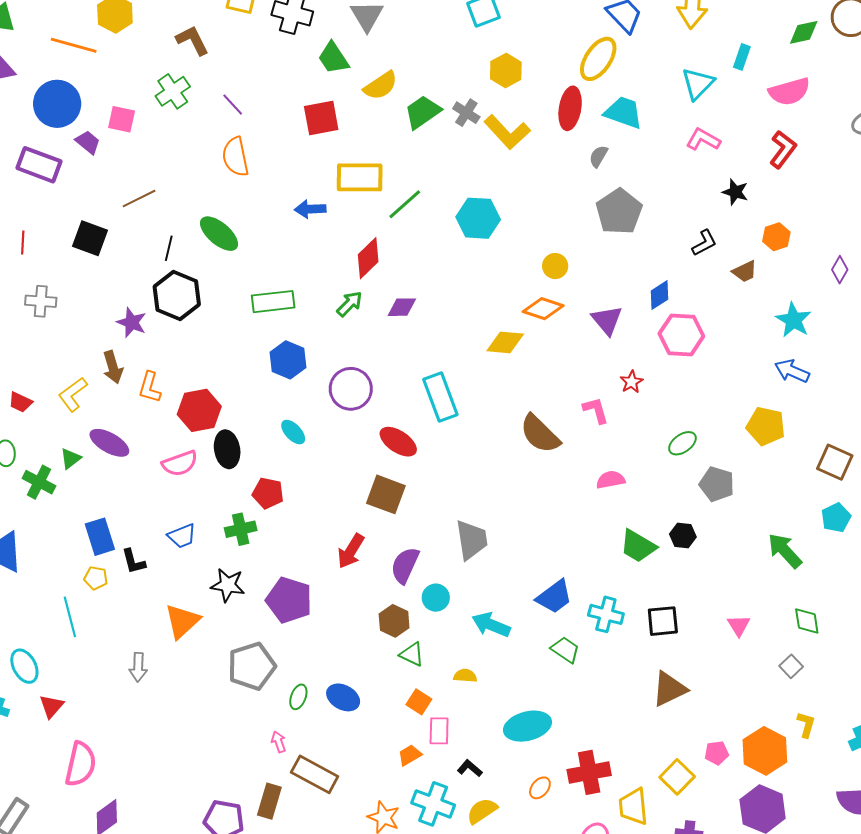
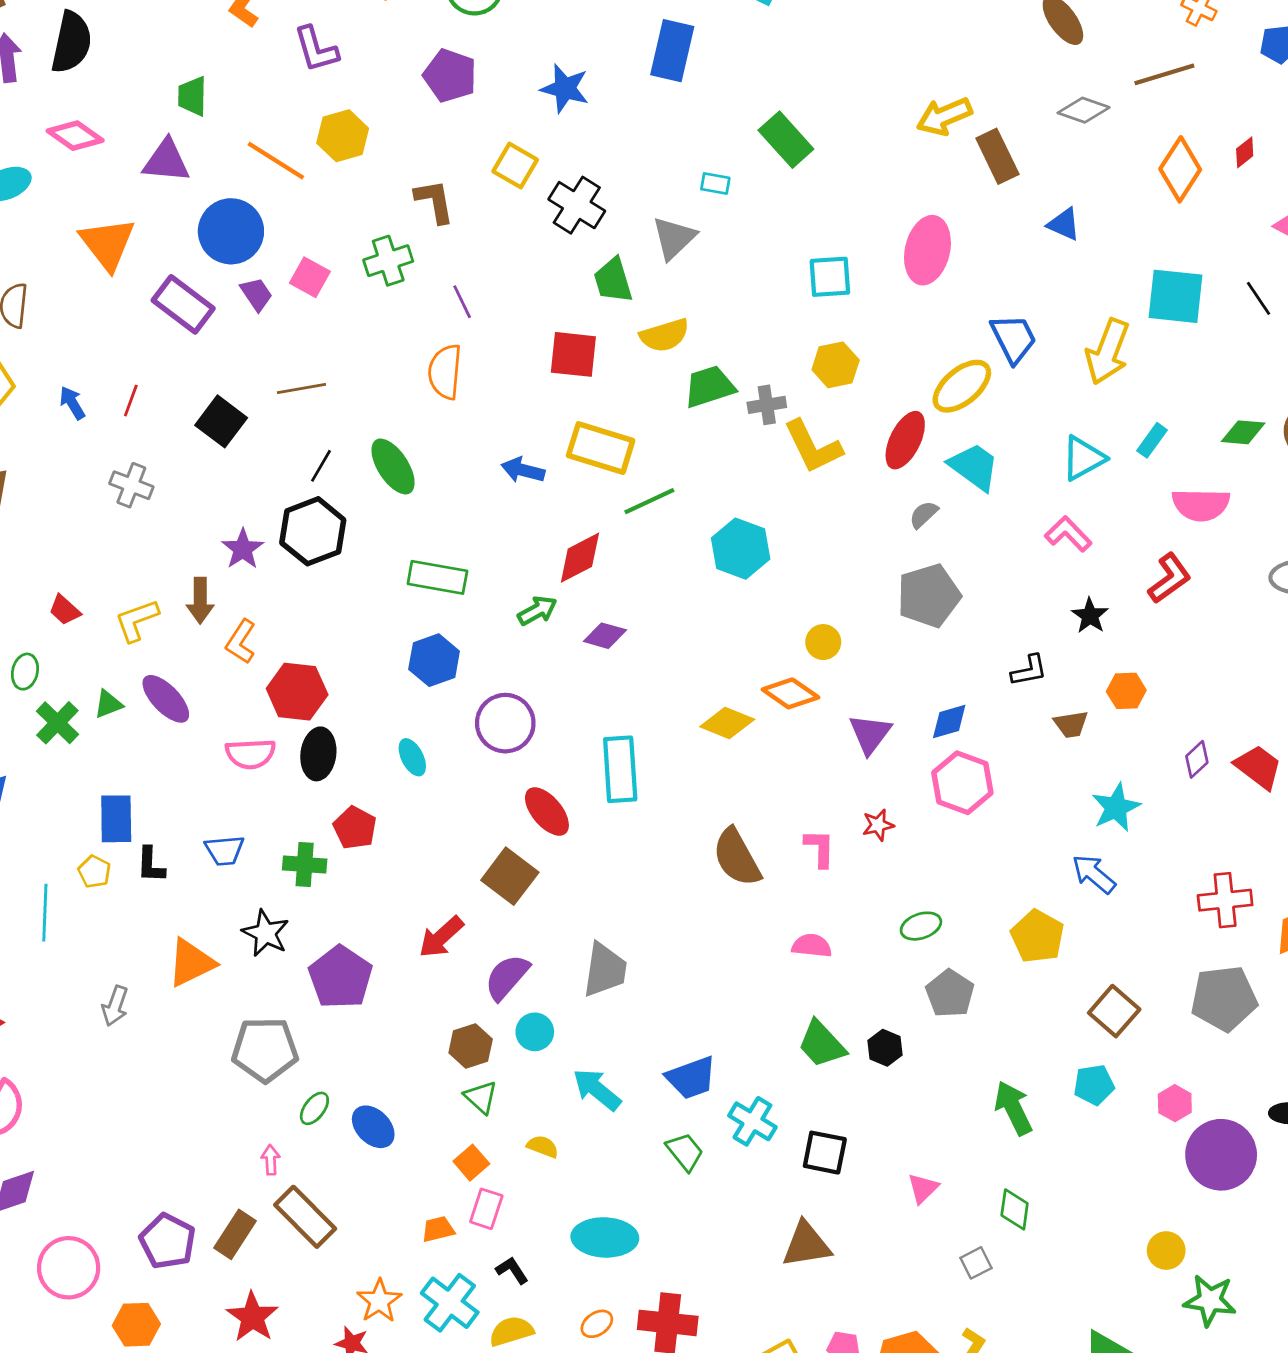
gray cross: (466, 113) -> (767, 405), turned 32

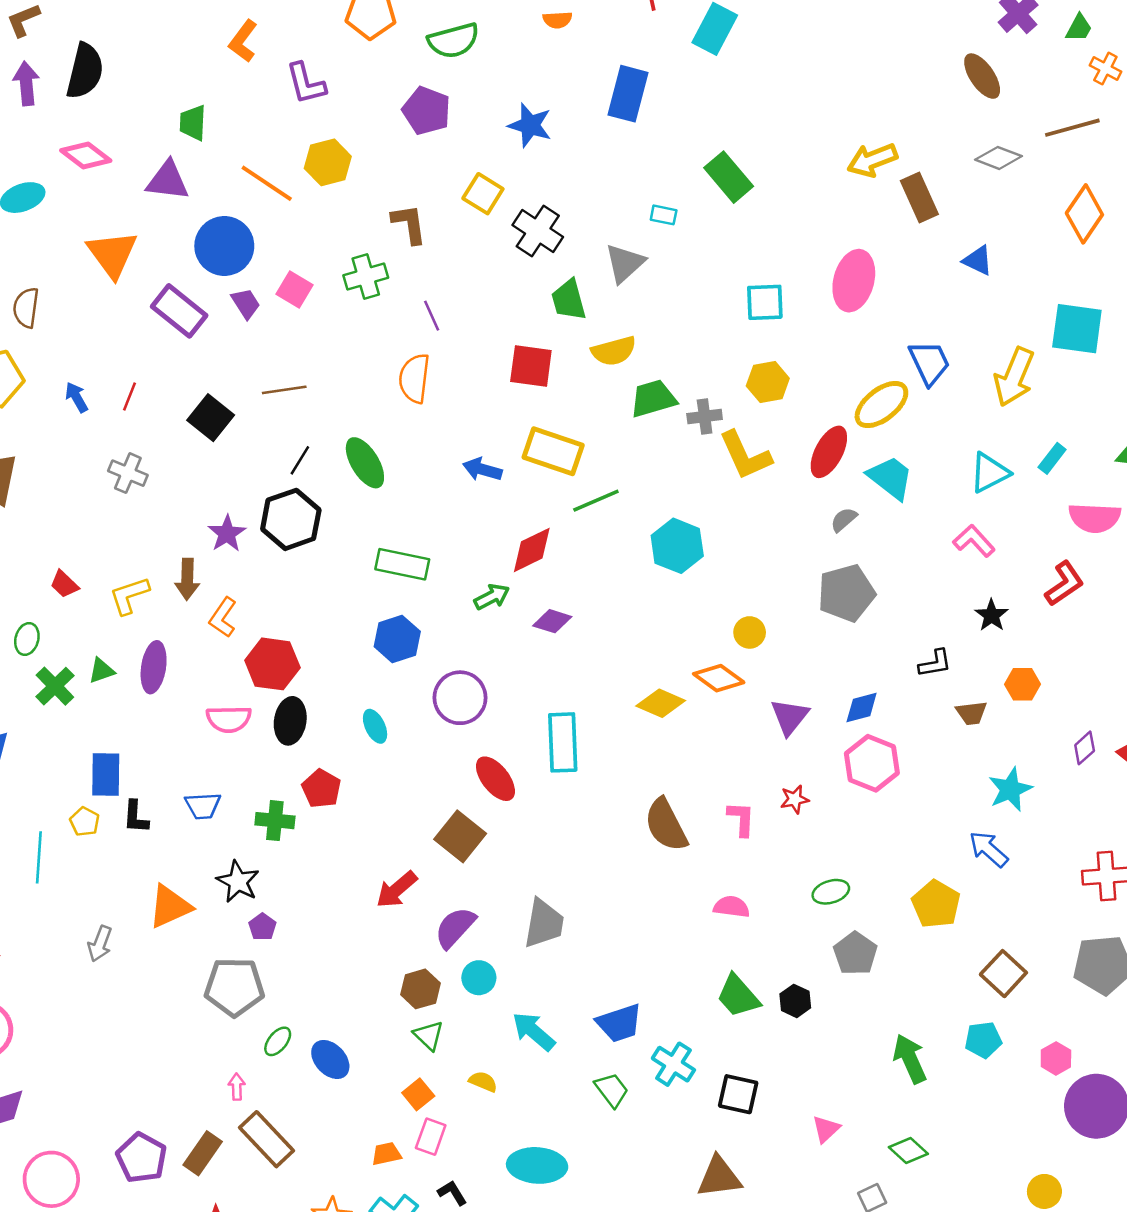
purple ellipse: (166, 699) -> (154, 667), turned 51
purple pentagon: (341, 977) -> (262, 927), moved, size x0.5
green diamond: (1015, 1209) -> (908, 1150), turned -57

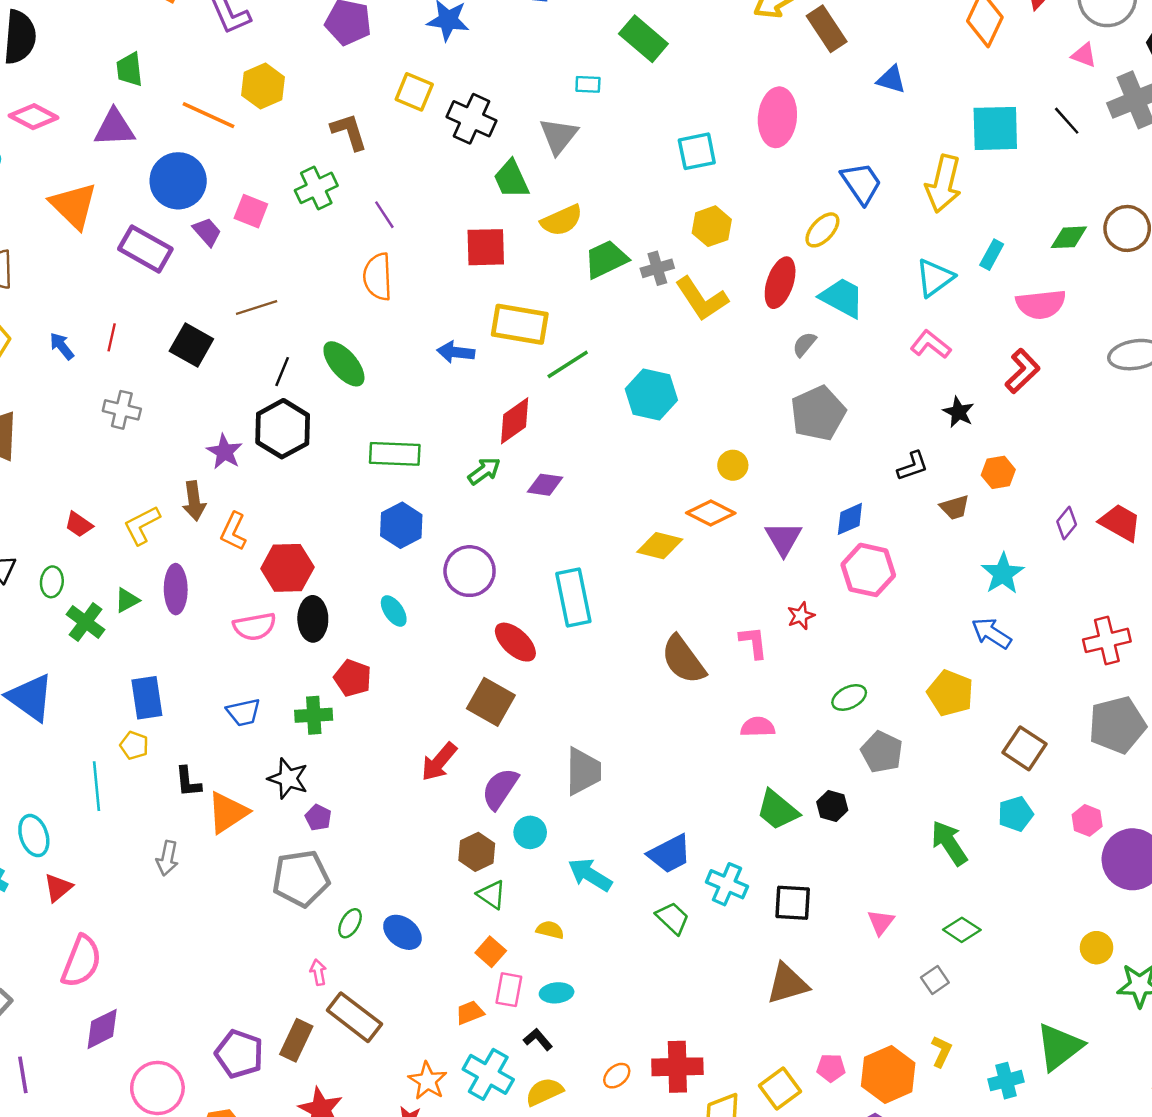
yellow ellipse: (881, 405) -> (822, 230), size x0.7
black L-shape: (136, 817) -> (188, 782), moved
cyan ellipse: (537, 1165) -> (557, 993), moved, size x0.6

